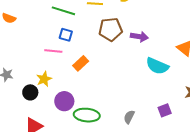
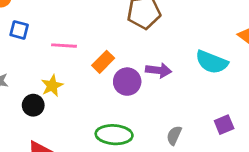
blue square: (66, 35) -> (19, 30), moved
purple arrow: (139, 37) -> (159, 70), moved
purple circle: (64, 101) -> (127, 82), moved

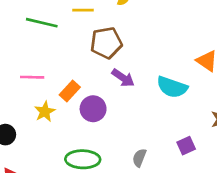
purple arrow: (159, 70) -> (123, 78), moved, turned 30
yellow star: (52, 86) -> (45, 112), moved

